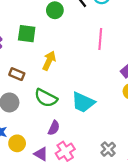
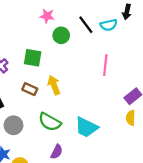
yellow arrow: (49, 61) -> (54, 85), turned -48
brown rectangle: (17, 74) -> (30, 89), moved

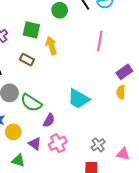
yellow arrow: (54, 85) -> (51, 46), moved
green semicircle: (50, 122) -> (31, 103), moved

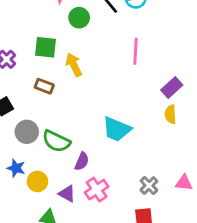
pink triangle: (123, 154) -> (184, 183), moved

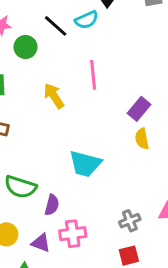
yellow arrow: (74, 65) -> (54, 96), moved
gray cross: (149, 186) -> (130, 221), turned 30
pink cross: (97, 190) -> (73, 234), turned 35

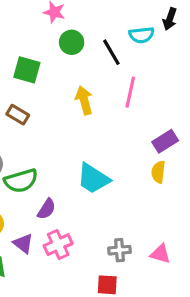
black line: (56, 26) -> (111, 52), moved
green semicircle: (20, 187) -> (21, 181), turned -52
pink cross: (73, 234) -> (58, 245), turned -35

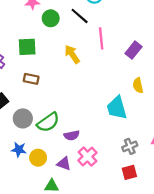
purple rectangle: (165, 141) -> (133, 50), moved
cyan trapezoid: (93, 179) -> (117, 108), moved, turned 60
purple semicircle: (47, 209) -> (72, 135), turned 64

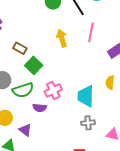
green square: (27, 47) -> (34, 65), moved, turned 30
gray cross: (130, 146) -> (88, 123), moved
pink cross: (87, 157) -> (53, 91), moved

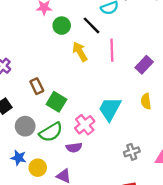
yellow arrow: (62, 38) -> (80, 52), moved
brown rectangle: (20, 48) -> (37, 86), turned 48
cyan trapezoid: (86, 96) -> (110, 109), moved, turned 40

